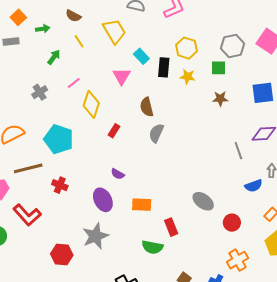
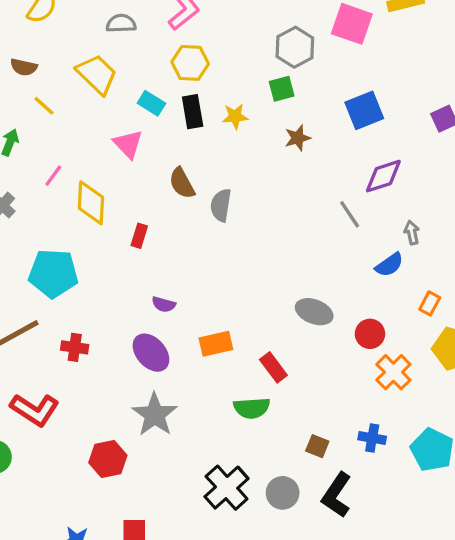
yellow hexagon: (186, 48) -> (190, 63), moved
gray semicircle: (156, 133) -> (221, 205), moved
orange cross: (237, 260) -> (393, 372), moved

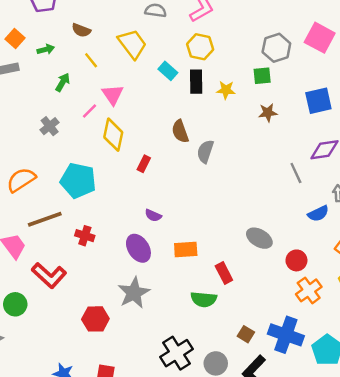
pink triangle: (128, 144) -> (113, 95), moved
blue cross: (372, 438) -> (286, 335), size x1.8

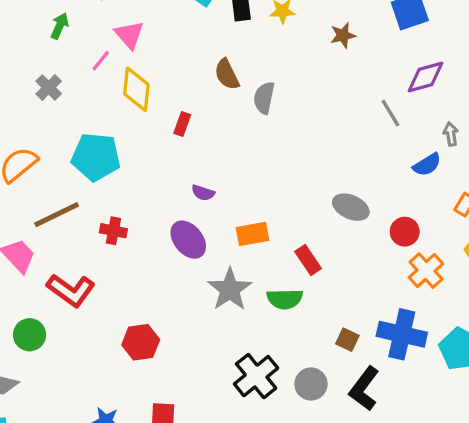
gray star: (134, 293) -> (230, 289), moved

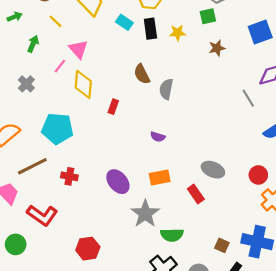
purple semicircle: (203, 193) -> (158, 137), moved
gray ellipse: (351, 207) -> (213, 170), moved
green semicircle: (285, 299) -> (172, 235), moved

